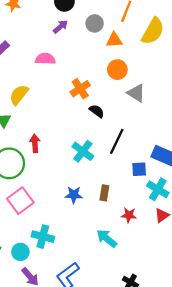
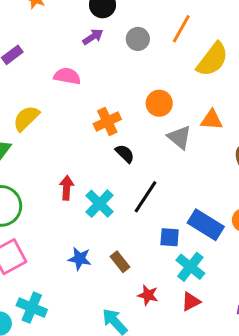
orange triangle: (114, 40) -> (212, 120), moved
red arrow: (35, 143) -> (67, 188), moved
brown rectangle: (104, 193) -> (120, 262), turned -56

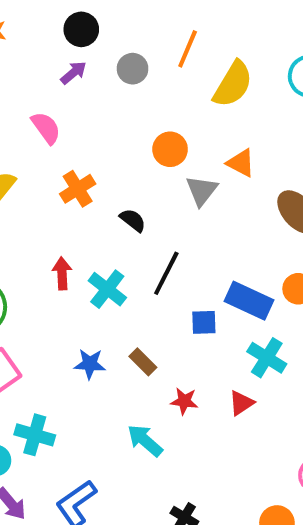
pink semicircle: (67, 76) -> (46, 128), turned 50
orange triangle: (212, 120) -> (241, 163), turned 30
orange cross: (107, 121) -> (78, 189), moved
gray triangle: (179, 137) -> (202, 191), turned 35
cyan cross: (190, 267) -> (267, 358), moved

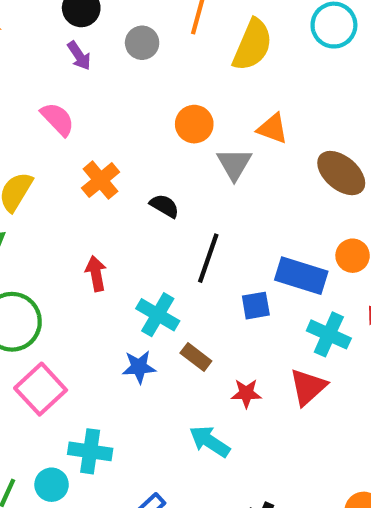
purple arrow: (73, 73) -> (79, 56), turned 104
cyan cross: (107, 289) -> (158, 315), moved
red triangle: (241, 403) -> (308, 387), size x1.4

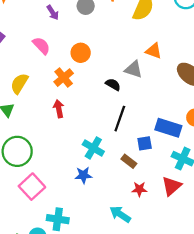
orange circle: (194, 124) -> (81, 53), moved
gray triangle: (234, 164) -> (134, 69), turned -42
black semicircle: (164, 206) -> (113, 84), moved
red arrow: (96, 274) -> (59, 109), moved
brown rectangle: (196, 357) -> (129, 161), moved

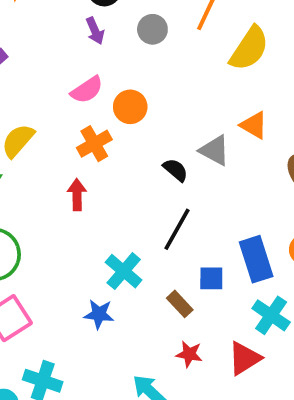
pink semicircle: (41, 46) -> (87, 90), moved, turned 90
blue rectangle: (168, 128) -> (256, 259), turned 45

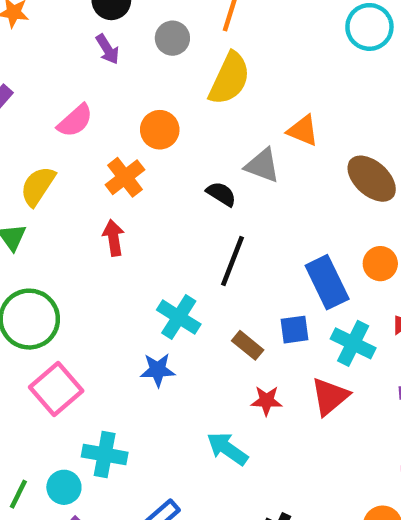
yellow semicircle: (249, 48) -> (229, 79), moved
pink semicircle: (87, 90) -> (75, 121), moved
blue square: (211, 278) -> (295, 330), moved

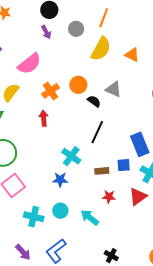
pink semicircle: (75, 121) -> (29, 64), size x1.4
orange circle: (160, 130) -> (78, 85), moved
orange triangle: (303, 131) -> (132, 55), moved
brown rectangle: (248, 345) -> (102, 171), turned -48
cyan circle: (64, 487) -> (60, 211), moved

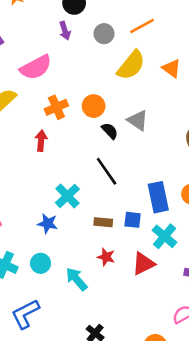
orange line: (104, 18) -> (142, 26), turned 30
orange triangle: (132, 55) -> (172, 68), moved
black line: (97, 132) -> (107, 171), turned -70

